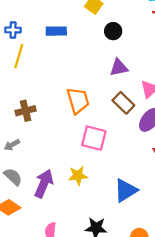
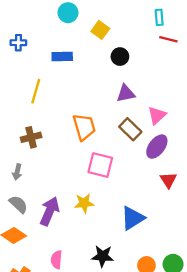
blue cross: (13, 30) -> (18, 43), moved
yellow line: (19, 56) -> (36, 91), moved
gray arrow: (12, 145) -> (17, 172), turned -49

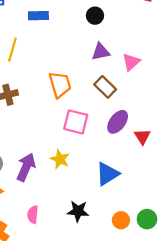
pink triangle: (157, 115) -> (131, 62), moved
purple ellipse: (157, 147) -> (118, 122), moved
yellow star: (84, 203) -> (60, 159), turned 30

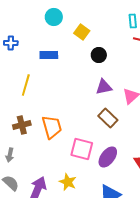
orange trapezoid: (60, 85) -> (52, 127), moved
purple ellipse: (118, 122) -> (108, 157), moved

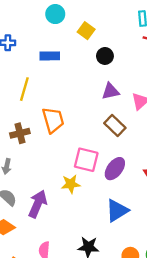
orange trapezoid: (52, 127) -> (53, 120), moved
yellow star: (68, 182) -> (71, 184), moved, turned -30

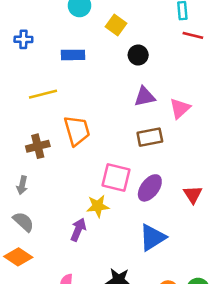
yellow line: (24, 89) -> (43, 94), turned 60
brown rectangle: (115, 126) -> (150, 137), turned -55
purple arrow: (38, 204) -> (78, 230), moved, size x0.7

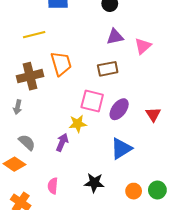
brown rectangle: (150, 137) -> (108, 69), moved
brown cross: (38, 146) -> (30, 76), size x1.4
gray semicircle: (23, 222) -> (27, 142), moved

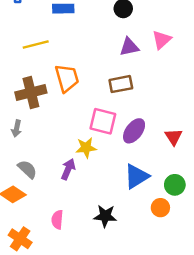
pink triangle: (143, 46) -> (162, 40), moved
green circle: (157, 190) -> (175, 185), moved
orange circle: (134, 191) -> (160, 208), moved

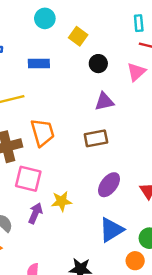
pink triangle: (162, 40) -> (136, 72), moved
pink square: (103, 121) -> (28, 179), moved
purple arrow: (68, 169) -> (35, 213), moved

